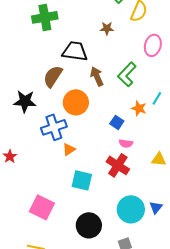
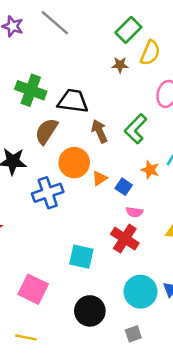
green cross: (45, 17) -> (31, 90), moved, turned 30
brown star: (107, 28) -> (120, 65), moved
orange triangle: (69, 149) -> (100, 178), moved

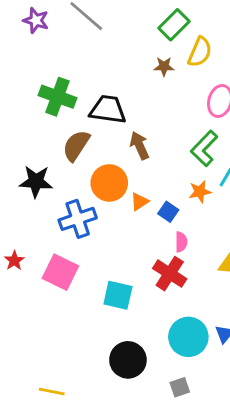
green L-shape: (136, 129) -> (204, 148), moved
orange star: (150, 170) -> (200, 192), turned -30
pink semicircle: (134, 212) -> (181, 242), turned -98
pink square: (33, 289) -> (60, 272), moved

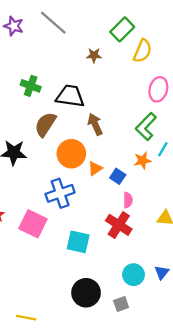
brown star: (164, 66) -> (94, 55), moved
green cross: (57, 97) -> (31, 86), size x0.7
blue cross: (78, 219) -> (60, 193), moved
cyan circle: (188, 337) -> (134, 275), size x0.7
gray square: (180, 387) -> (121, 304), moved

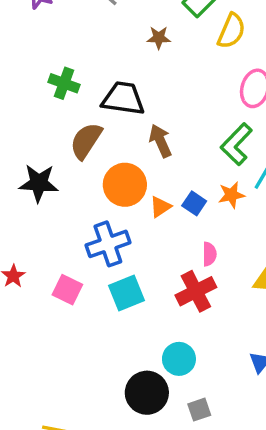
blue square: (118, 176) -> (194, 203), moved
pink square: (33, 224) -> (67, 290), size x0.7
red cross: (119, 225) -> (196, 291), turned 30
cyan square: (78, 242) -> (127, 293), moved, turned -35
cyan circle: (134, 275) -> (179, 359), moved

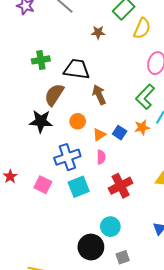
green cross: (64, 83) -> (41, 60), turned -30
black star: (39, 183) -> (41, 121), moved
orange circle: (125, 185) -> (78, 121), size x0.6
pink semicircle: (209, 254) -> (101, 157), moved

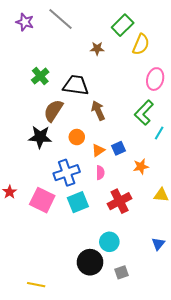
green cross: (41, 60) -> (40, 76), turned -30
orange star: (142, 127) -> (141, 167), moved
blue square: (120, 133) -> (118, 148), turned 32
pink square: (43, 185) -> (42, 200), size x1.4

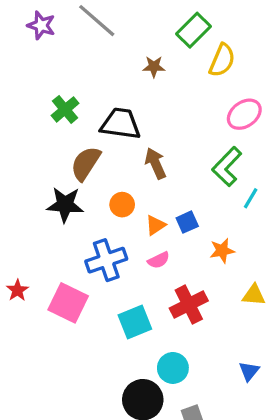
pink ellipse: (155, 79) -> (244, 114), turned 40
pink semicircle: (100, 173) -> (159, 260), turned 64
cyan square: (78, 202) -> (135, 322), moved

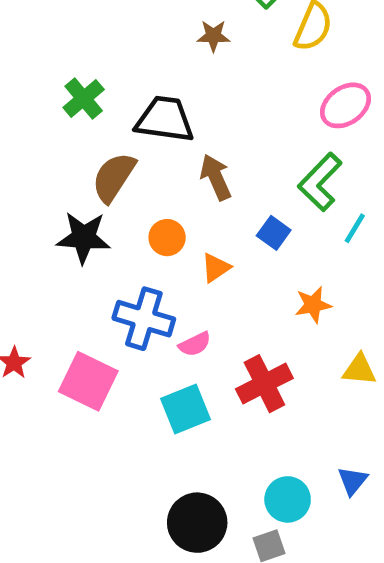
blue square: (187, 222) -> (274, 233), moved, turned -30
blue cross: (106, 260) -> (144, 319), turned 36
pink semicircle: (159, 260) -> (195, 344), moved
cyan circle: (173, 368) -> (288, 499), moved

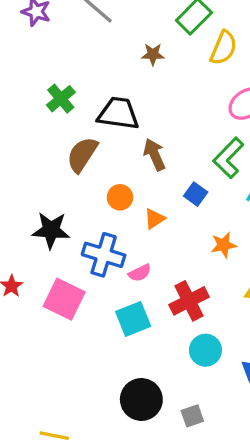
black star: (84, 238) -> (51, 230), moved
cyan circle: (288, 499) -> (205, 350), moved

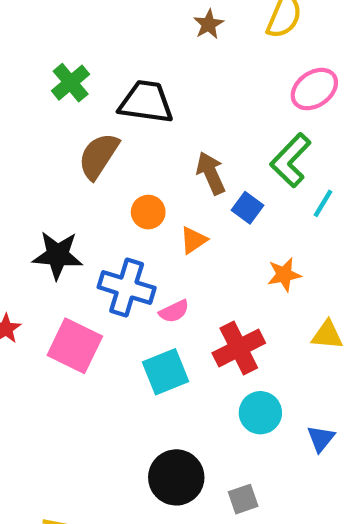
brown star: (153, 54) -> (209, 24), moved, turned -30
brown arrow: (155, 155) -> (211, 173), moved

